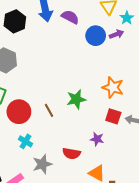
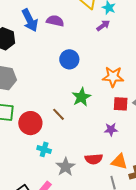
blue circle: (96, 36) -> (69, 59), moved
red semicircle: (71, 153) -> (94, 159), moved

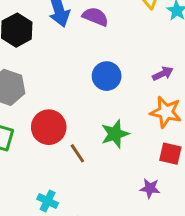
purple arrow: (103, 26) -> (163, 74), moved
red circle: (30, 123) -> (49, 127), moved

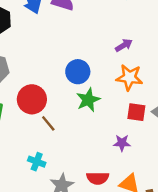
blue circle: (107, 76) -> (78, 72), moved
brown line: (77, 153) -> (48, 123), moved

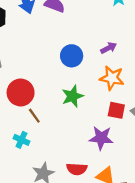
blue circle: (78, 72) -> (72, 56), moved
purple star: (122, 143) -> (101, 138), size x1.5
cyan cross: (37, 162) -> (21, 140), moved

